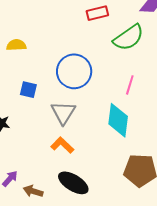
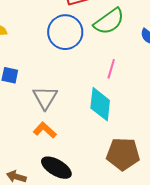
blue circle: (74, 71) -> (65, 32), moved

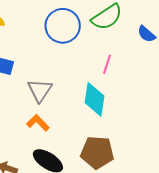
brown pentagon: (123, 154) -> (97, 152), moved

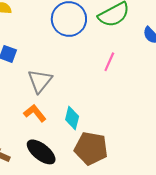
cyan diamond: (94, 99) -> (72, 118), moved, size x0.7

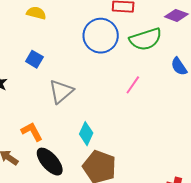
orange L-shape: (35, 113) -> (32, 132), moved

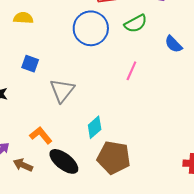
green semicircle: (146, 39) -> (136, 24), size x0.7
cyan diamond: (86, 134) -> (95, 127), turned 35

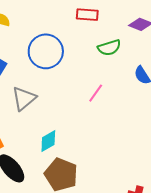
blue circle: (91, 28) -> (46, 51), moved

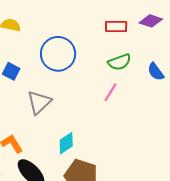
red rectangle: (87, 15) -> (116, 26), moved
green semicircle: (109, 48) -> (120, 62), moved

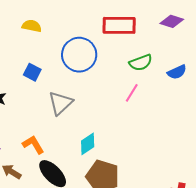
red rectangle: (116, 26) -> (119, 25), moved, size x1.5
blue semicircle: (156, 72) -> (177, 72), turned -78

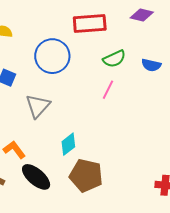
blue semicircle: (177, 72) -> (151, 65), turned 42

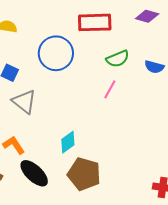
gray triangle: (38, 106) -> (24, 102), moved, turned -36

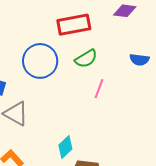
green semicircle: (118, 59) -> (86, 59), moved

